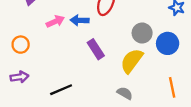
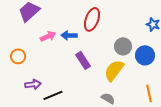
purple arrow: (19, 77) -> (33, 84), moved

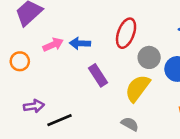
red ellipse: (92, 19) -> (126, 33), moved
orange circle: (18, 56) -> (20, 61), moved

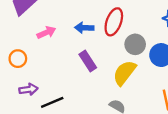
blue arrow: (80, 43) -> (84, 28), moved
orange circle: (20, 61) -> (18, 59), moved

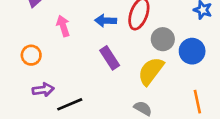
pink arrow: (46, 33) -> (63, 26), turned -84

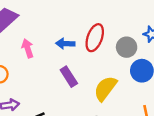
gray circle: (163, 39) -> (127, 47), moved

